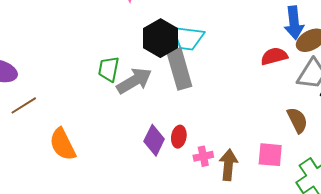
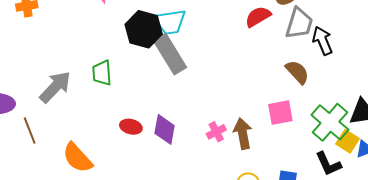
gray arrow: (134, 81) -> (55, 87), moved
brown line: (24, 105) -> (30, 131), turned -64
red ellipse: (179, 137) -> (131, 127), moved, turned -70

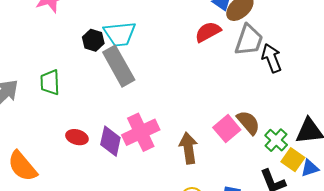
black hexagon: (144, 29) -> (93, 40), size x0.6
brown semicircle: (297, 72) -> (248, 123), moved
pink square: (280, 113) -> (227, 129), turned -32
green cross: (330, 122) -> (276, 140), size x0.6
pink cross: (216, 132) -> (141, 132), moved, size x1.8

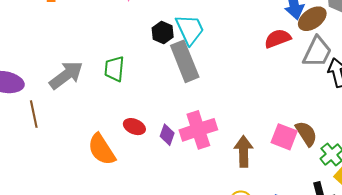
cyan trapezoid: (120, 34) -> (190, 29), turned -116
pink square: (227, 129) -> (284, 137), turned -36
purple diamond: (110, 141) -> (167, 135), size x0.7
orange semicircle: (22, 166) -> (102, 149), moved

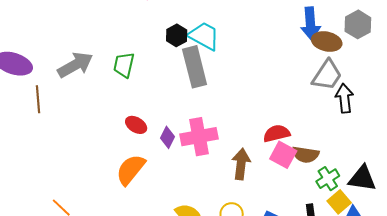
brown ellipse: (312, 19) -> (327, 42), turned 40
cyan trapezoid: (190, 29) -> (204, 36), turned -44
red semicircle: (278, 39) -> (277, 133), moved
brown semicircle: (306, 134) -> (306, 155), turned 124
orange semicircle: (102, 149) -> (131, 170), moved, turned 64

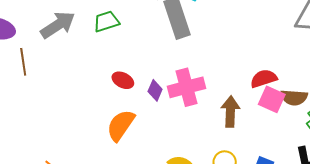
green trapezoid: (124, 65) -> (106, 21), turned 64

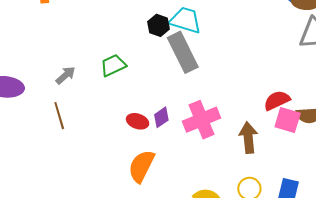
gray arrow: (58, 25) -> (66, 75), size x0.6
brown line: (23, 62) -> (59, 116), moved
purple diamond: (155, 90) -> (161, 117), moved, turned 40

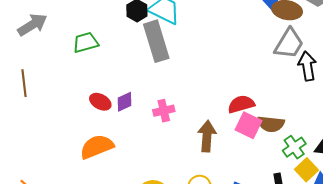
gray arrow: (66, 75) -> (32, 25), moved, size x1.4
pink cross: (202, 120) -> (164, 111), size x0.6
orange semicircle: (141, 166) -> (97, 147), turned 32

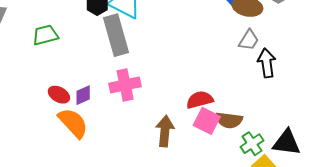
gray trapezoid: (289, 44) -> (249, 40), size x0.7
pink cross: (164, 111) -> (125, 85), moved, size x1.4
orange semicircle: (97, 147) -> (73, 123), moved, turned 68

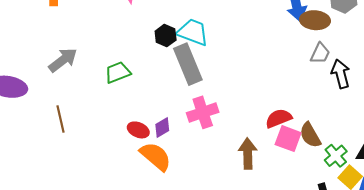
brown semicircle: (229, 120) -> (310, 135), turned 60

